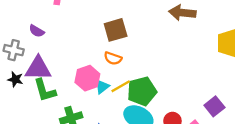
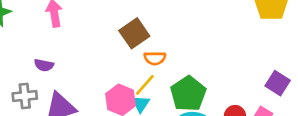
orange semicircle: (113, 58) -> (155, 58), moved
yellow line: (121, 86) -> (145, 85), moved

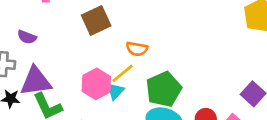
brown square: (134, 33) -> (96, 20), moved

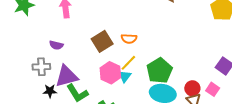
brown square: (96, 20) -> (102, 41), moved
orange semicircle: (137, 49) -> (129, 39), moved

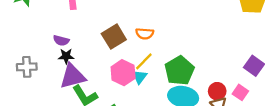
gray cross: (41, 67) -> (27, 67), moved
black star: (50, 91) -> (66, 56), moved

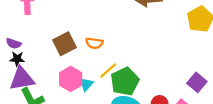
yellow line: (144, 61) -> (108, 71), moved

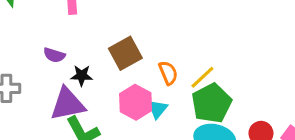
orange semicircle: (94, 43) -> (168, 73), moved, turned -119
black star: (17, 59) -> (82, 75), moved
yellow line: (108, 71) -> (202, 77), moved

